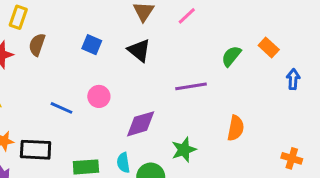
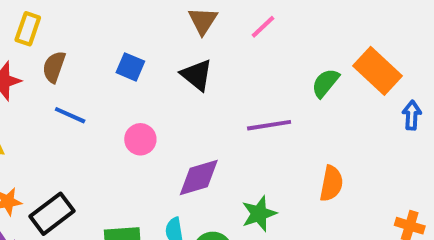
orange rectangle: (269, 48) -> (378, 71), size x1.6
blue line: (61, 108) -> (70, 115), moved
black rectangle: (36, 150) -> (52, 214), turned -40

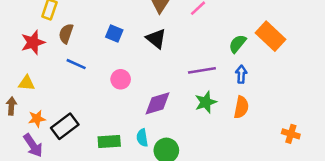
blue arrow: (412, 115) -> (241, 74), moved
green star: (259, 214) -> (206, 102), moved

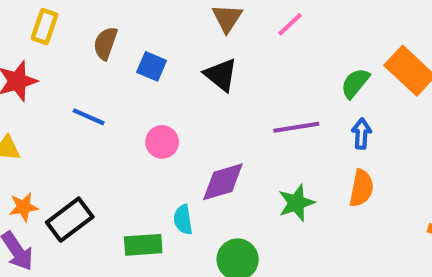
brown semicircle: (66, 34) -> (105, 43), moved
green star: (206, 102) -> (296, 203), moved
cyan semicircle: (142, 138) -> (183, 220), moved

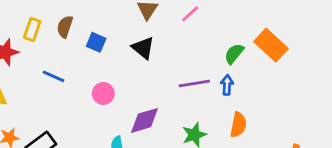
yellow rectangle: (45, 27) -> (32, 29), moved
blue arrow: (361, 134) -> (227, 85), moved

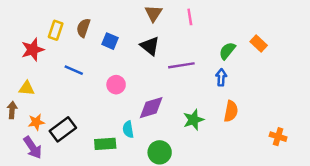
pink line: (190, 14) -> (190, 17), turned -56
orange rectangle: (271, 45) -> (259, 44), size x0.6
purple line: (194, 84) -> (181, 65), moved

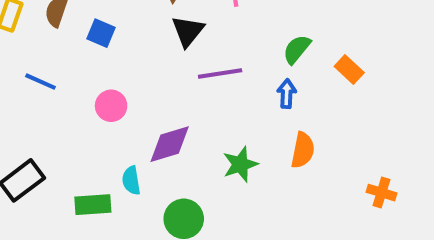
orange rectangle: (259, 44) -> (349, 69), moved
black triangle: (150, 46) -> (188, 31), moved, turned 30

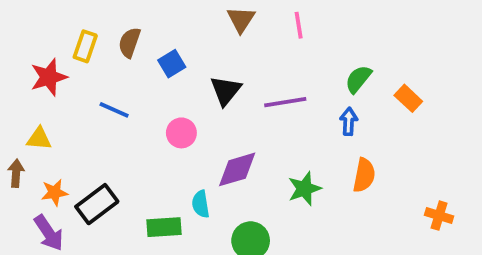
black triangle: (188, 31) -> (226, 91), moved
blue square: (101, 33) -> (172, 64), turned 36

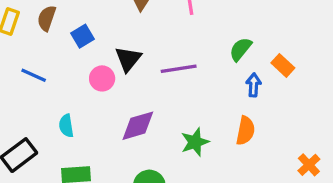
blue arrow: (349, 121) -> (254, 85), moved
pink circle: (181, 133) -> (102, 78), moved
cyan semicircle: (201, 204) -> (66, 126), moved
orange cross: (439, 216) -> (309, 165), turned 30

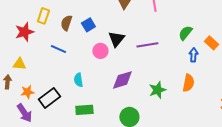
brown semicircle: (47, 18) -> (66, 23), moved

